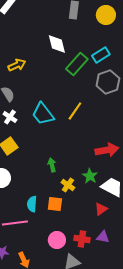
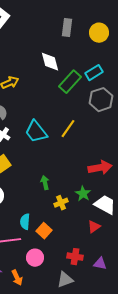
yellow cross: (68, 185) -> (61, 203), turned 32
orange square: (55, 204) -> (44, 231), moved, turned 35
purple triangle: (103, 237) -> (100, 264), moved
pink circle: (57, 240) -> (35, 258), moved

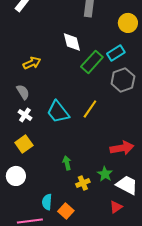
yellow circle: (99, 33) -> (128, 23), moved

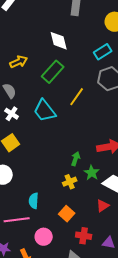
green rectangle: (92, 62) -> (53, 72), moved
yellow line: (90, 109) -> (77, 97), moved
green arrow: (67, 163) -> (76, 159), moved, turned 32
orange square: (66, 211) -> (67, 214), moved

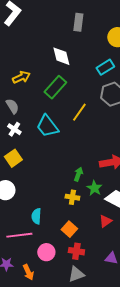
yellow cross: (70, 182) -> (72, 197), turned 32
red cross: (84, 236) -> (76, 251), moved

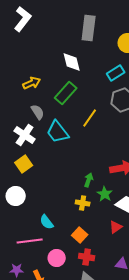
gray rectangle: (78, 22) -> (89, 28), size x1.4
gray semicircle: (12, 106) -> (38, 112), moved
white cross: (14, 129) -> (25, 135), size x1.5
cyan semicircle: (36, 216) -> (47, 222), turned -42

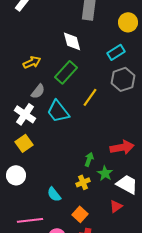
gray semicircle: (38, 112) -> (38, 91), turned 70
yellow cross: (83, 203) -> (83, 182), turned -32
cyan semicircle: (47, 222) -> (54, 194), moved

